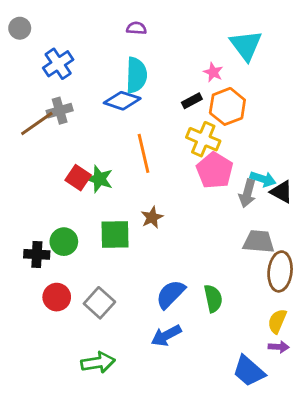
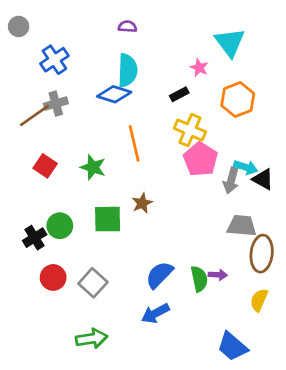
orange hexagon: (227, 106) -> (238, 100), moved
red square: (78, 178) -> (45, 166), moved
black cross: (37, 254) -> (35, 238), turned -35
purple arrow: (279, 347) -> (218, 275), moved

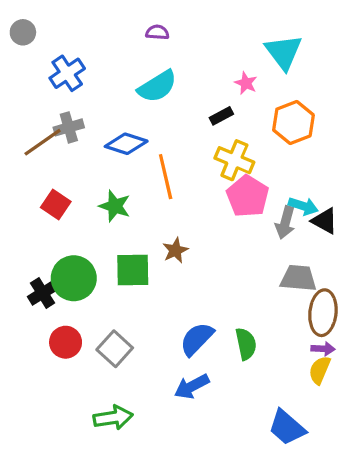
cyan semicircle: (127, 70) -> (157, 86), turned 56
blue diamond: (114, 94) -> (126, 144), moved
green circle: (60, 226) -> (74, 278), size x1.4
purple arrow: (218, 275) -> (323, 349), moved

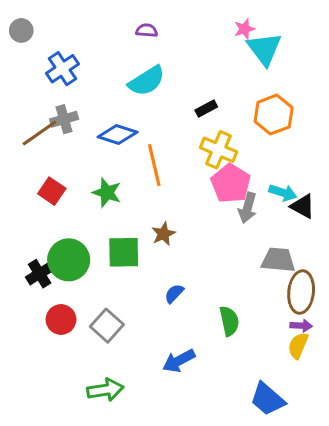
pink star: (246, 83) -> (245, 29), moved, turned 30
gray arrow: (285, 222) -> (248, 208), moved
blue semicircle: (197, 339) -> (174, 294), moved, size x0.6

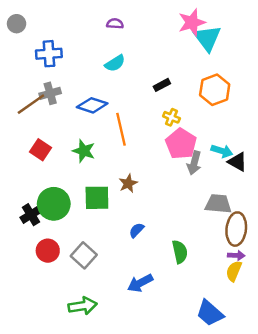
pink star: (245, 29) -> (192, 22), size x1.6
blue cross: (63, 69) -> (49, 54), turned 30
cyan semicircle: (147, 81) -> (115, 63), size x0.7
yellow cross: (219, 150) -> (171, 117), size x0.6

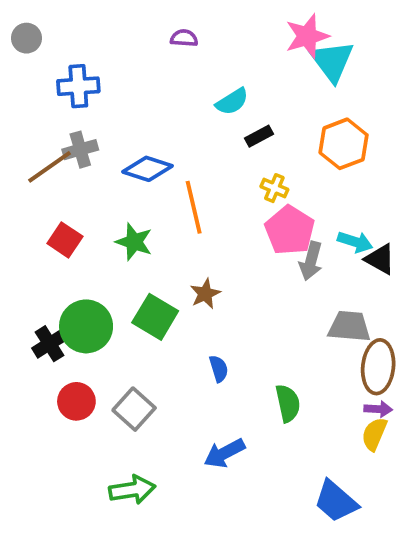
cyan semicircle: (115, 63) -> (232, 102), moved
green square: (97, 198) -> (155, 317), turned 32
blue semicircle: (137, 230) -> (219, 369), turned 119

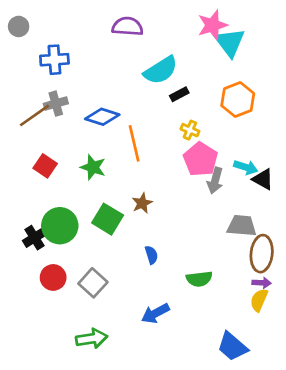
purple semicircle: (184, 38) -> (127, 26), size x1.6
cyan semicircle: (232, 102) -> (161, 70), size x1.5
green semicircle: (288, 403) -> (199, 279), turned 95

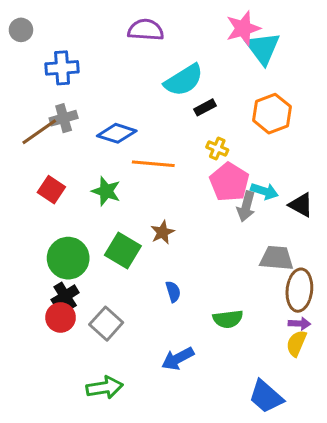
orange line: (134, 143) -> (153, 164), turned -72
cyan arrow: (246, 167) -> (264, 191), moved
black cross: (35, 238) -> (65, 296), moved

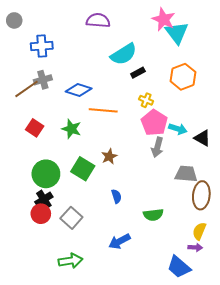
pink star: (243, 28) -> (163, 19), turned -30
gray arrow: (246, 206) -> (157, 147), moved
purple arrow: (299, 324) -> (195, 247), moved

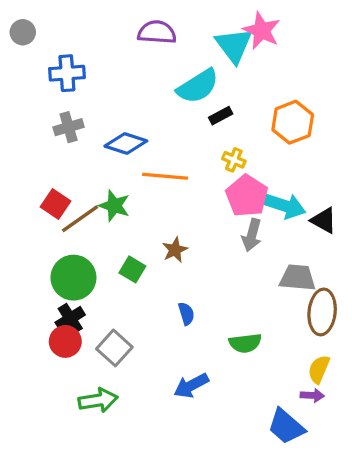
cyan triangle: (177, 33) -> (234, 45), moved
brown line: (26, 89) -> (80, 219), moved
cyan arrow: (178, 129) -> (284, 206), size x1.4
green square: (83, 169) -> (132, 269), size x0.7
green arrow: (70, 261) -> (98, 400), moved

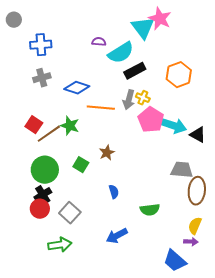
purple semicircle: (157, 32) -> (99, 42), moved, size x0.6
black rectangle: (221, 116) -> (135, 71), size x1.5
gray arrow: (252, 235) -> (129, 100), moved

